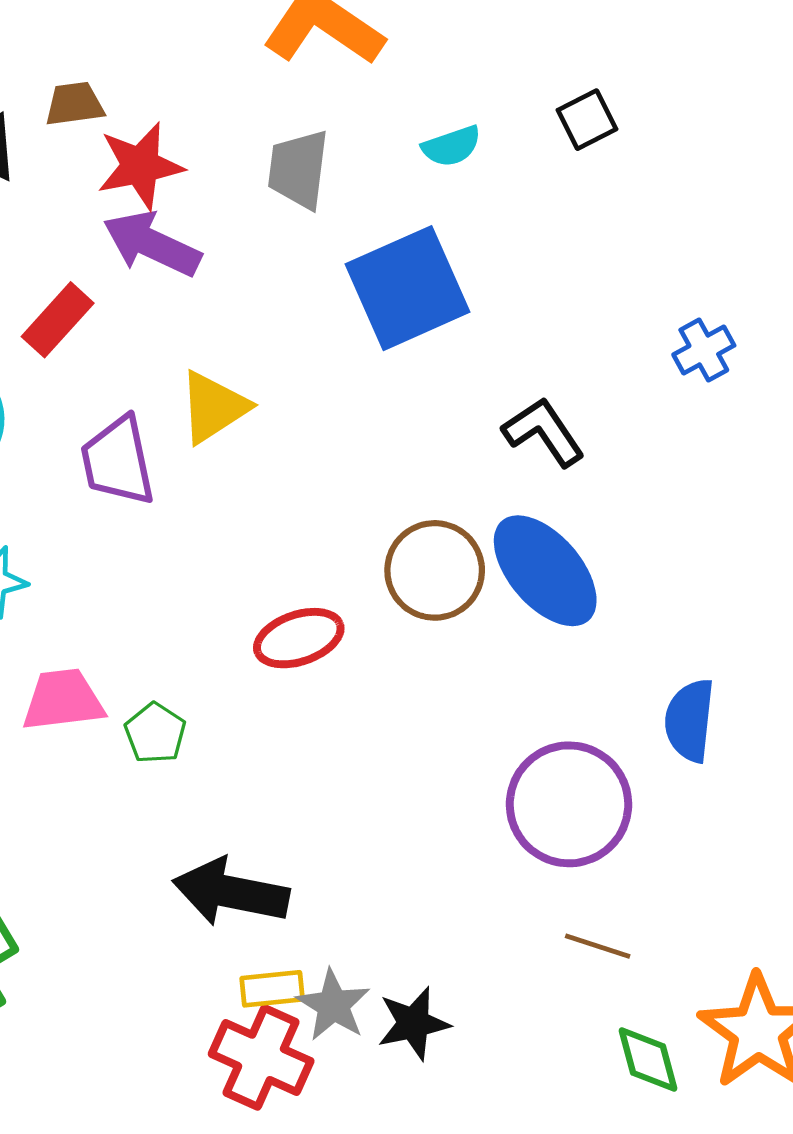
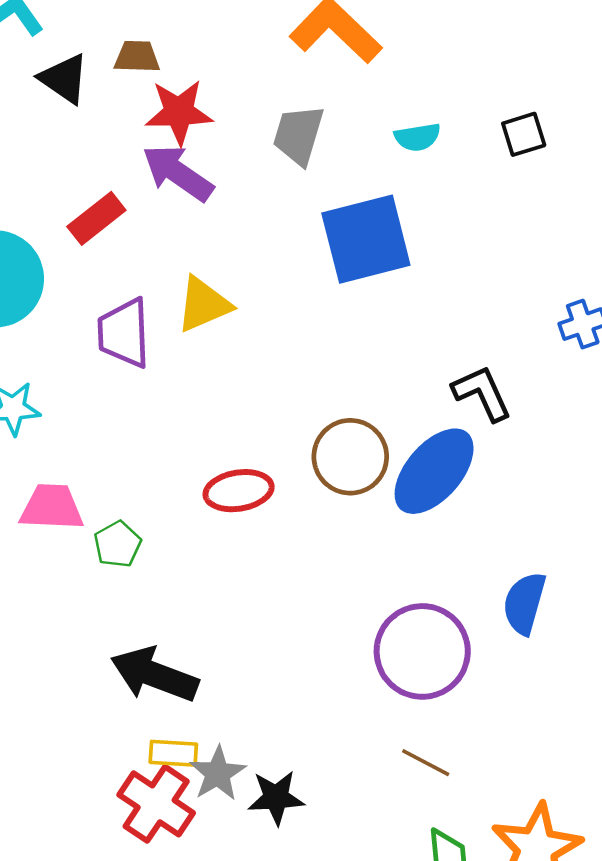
black L-shape: (544, 432) -> (482, 393), moved
blue ellipse: (545, 571) -> (434, 471), turned 72

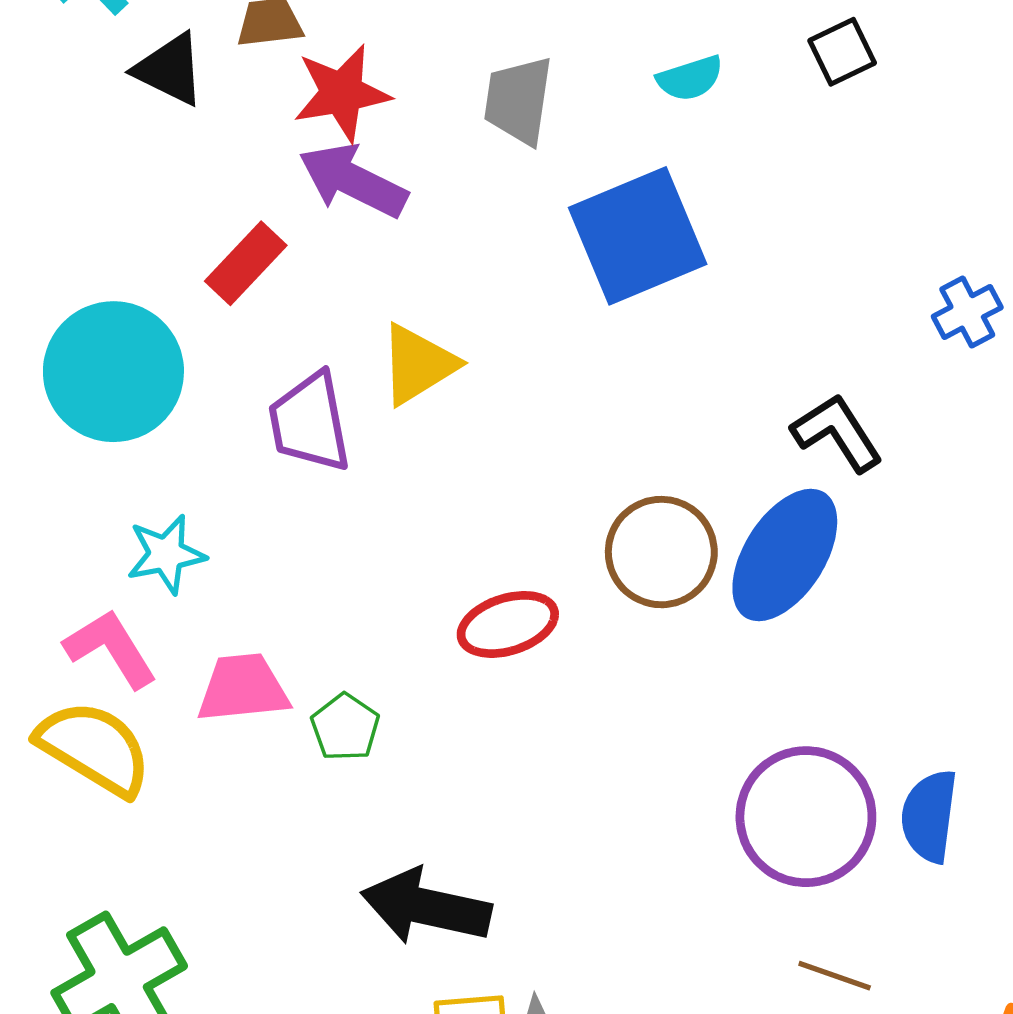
blue semicircle: (524, 603) -> (929, 816), moved

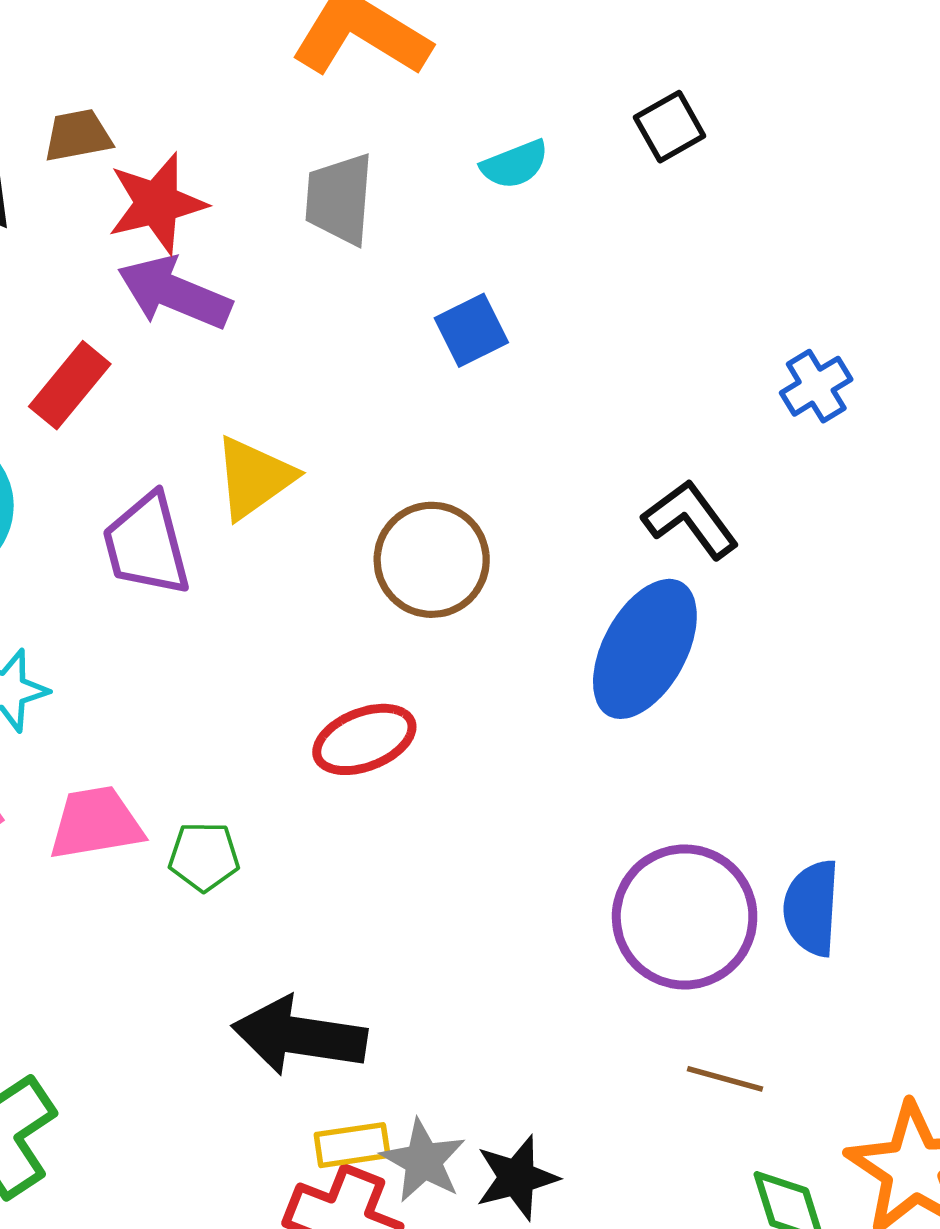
blue square: (638, 236) -> (471, 330), size x0.5
brown circle: (661, 552) -> (432, 560), moved
green pentagon: (345, 727) -> (204, 856), turned -30

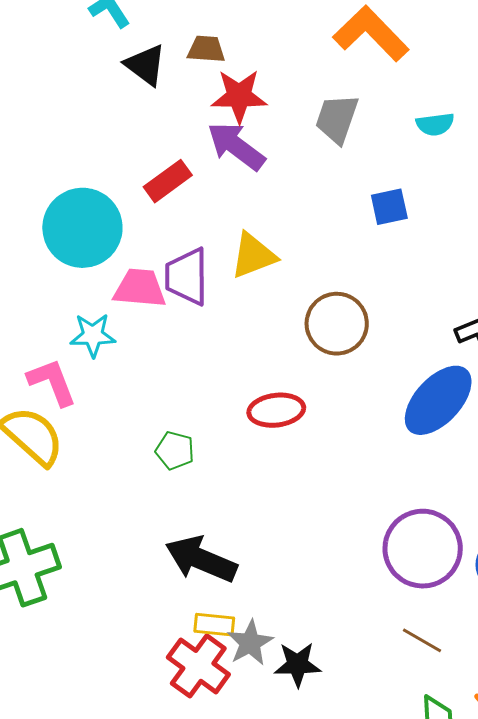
pink trapezoid: (96, 823) -> (140, 288), moved

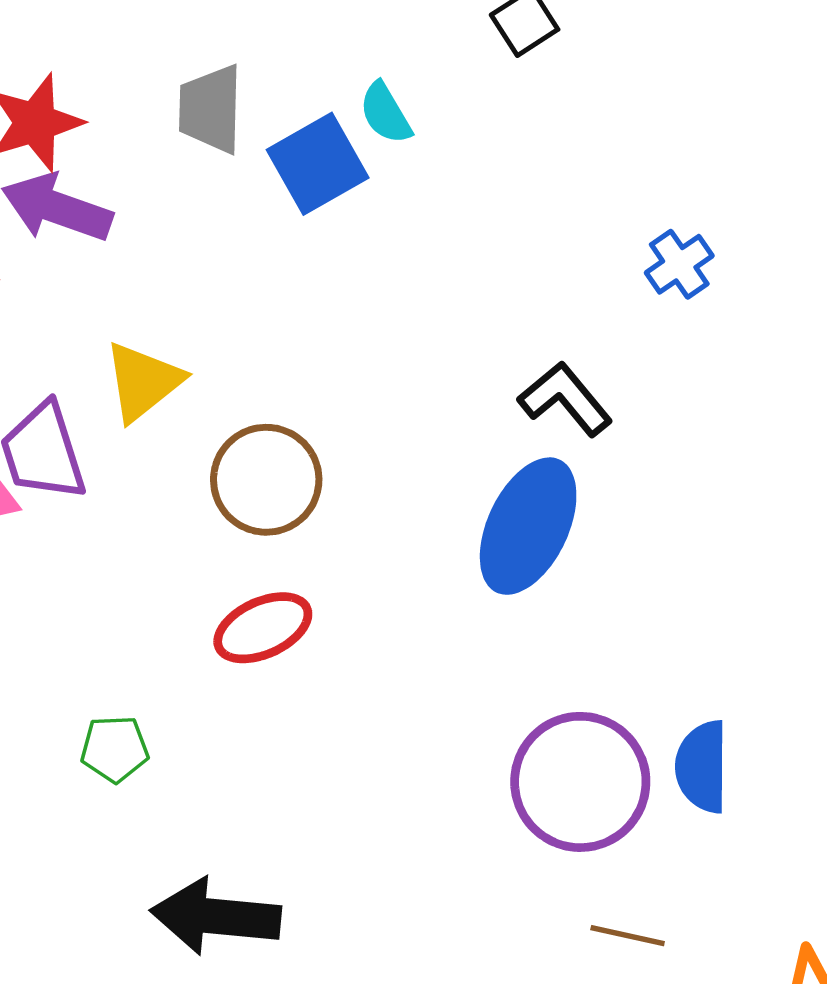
cyan semicircle: (435, 124) -> (385, 113), moved, turned 84
blue square: (389, 207) -> (318, 164), moved, size x1.4
brown circle: (337, 324) -> (266, 480), moved

